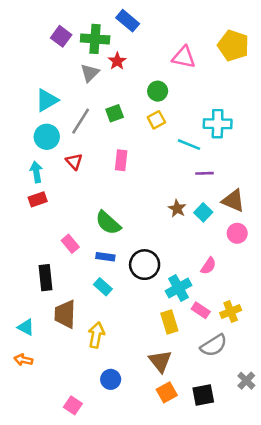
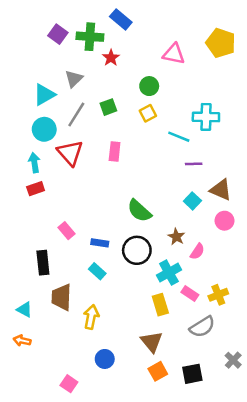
gray triangle: (90, 73) -> (74, 79), moved
red triangle: (74, 162) -> (70, 153), size x1.6
brown star: (177, 208) -> (176, 237), moved
green semicircle: (108, 223) -> (139, 211), moved

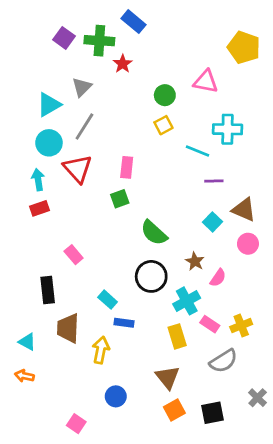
pink triangle: (174, 54) -> (206, 82), moved
green square: (108, 107) -> (120, 199), moved
blue rectangle: (100, 243) -> (124, 323), moved

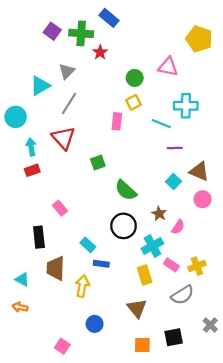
cyan circle: (49, 143) -> (16, 117), moved
pink rectangle: (127, 167) -> (117, 121), moved
orange square: (174, 410) -> (142, 345), moved, turned 30

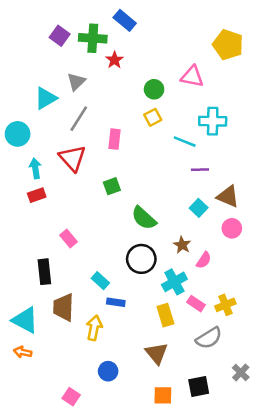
pink rectangle: (117, 121) -> (114, 139), moved
cyan triangle: (22, 279) -> (25, 320), size x1.6

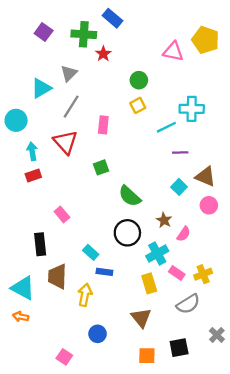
purple square: (60, 36) -> (44, 32), moved
pink triangle: (192, 77) -> (173, 51), moved
cyan line: (185, 142) -> (166, 127), turned -48

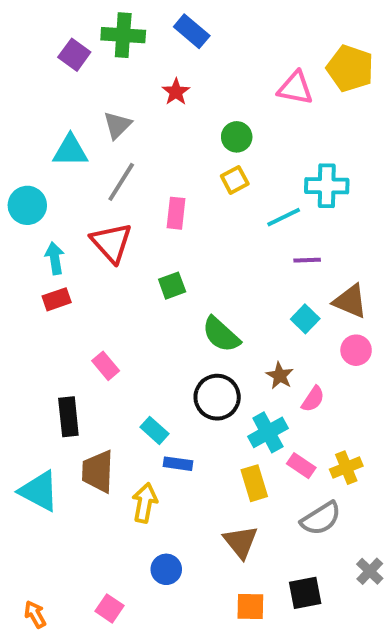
green cross: (84, 34) -> (123, 35), moved
cyan triangle: (41, 88) -> (70, 151), turned 30
orange arrow: (21, 317) -> (35, 614), moved, turned 49

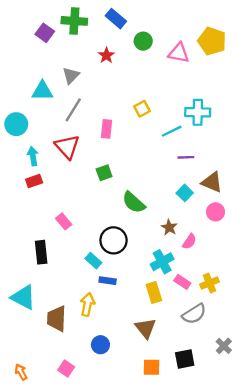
green circle: (237, 137) -> (143, 41), moved
black circle: (217, 397) -> (114, 240), moved
brown trapezoid: (98, 471) -> (57, 319), moved

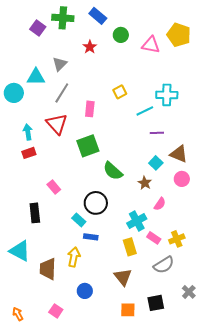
cyan circle: (16, 124) -> (14, 93), moved
green square: (104, 173) -> (88, 146), size x1.6
brown star: (169, 227) -> (145, 183), moved

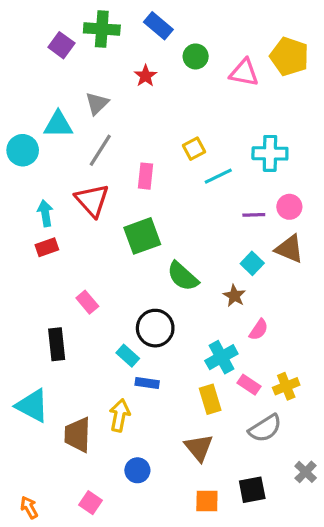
cyan line: (145, 111) -> (218, 176), moved
pink circle: (182, 179) -> (289, 207), moved

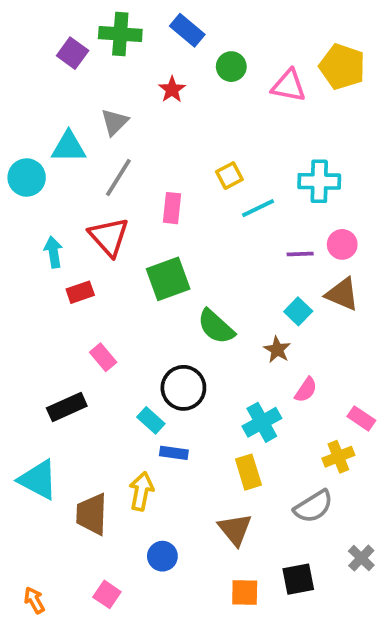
red rectangle: (47, 247) -> (80, 292), moved
black rectangle: (57, 344) -> (67, 407), turned 72
pink rectangle: (249, 385) -> (361, 418), moved

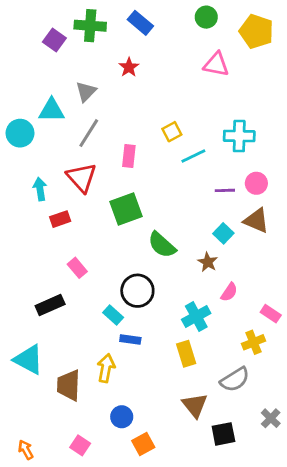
green circle: (231, 67) -> (206, 17), moved
yellow pentagon: (342, 67) -> (256, 31), moved
brown triangle: (235, 529) -> (195, 405), moved
orange square: (245, 593) -> (143, 444), moved, turned -30

